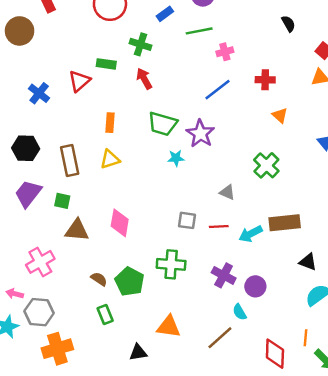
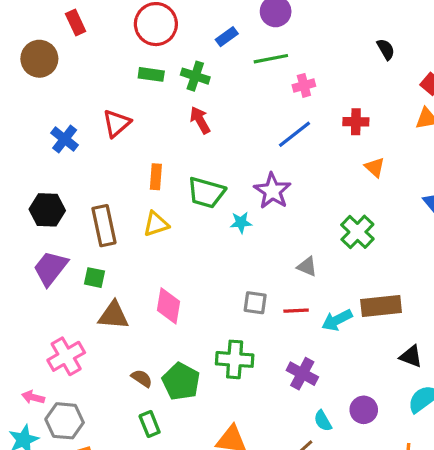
green rectangle: (106, 64) -> (151, 74), moved
green trapezoid: (163, 124) -> (206, 193), moved
purple circle: (255, 286) -> (364, 410), moved

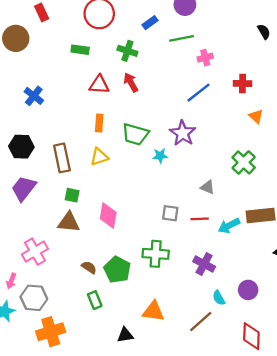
green rectangle: (151, 74) -> (80, 50), moved
red triangle: (117, 123) -> (99, 85), moved, turned 45
green square: (94, 278) -> (72, 195), moved
pink arrow: (33, 397) -> (11, 281), turned -84

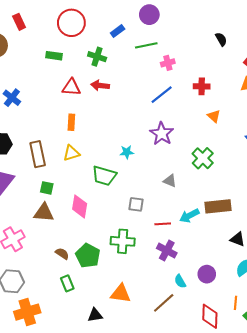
red arrow: (131, 82) -> (100, 85), turned -54
purple star: (183, 133) -> (162, 134), moved
green trapezoid: (135, 134) -> (104, 176), moved
red line: (200, 219) -> (163, 224), moved

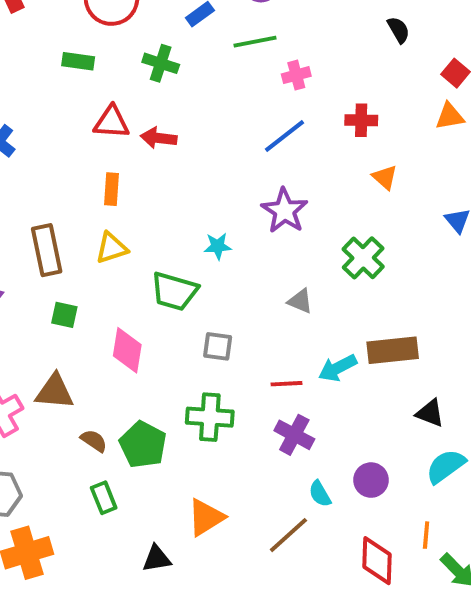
red arrow: (100, 85) -> (159, 138), moved
gray square: (136, 204) -> (218, 346), moved
brown triangle: (44, 213) -> (55, 392), moved
orange triangle: (121, 294) -> (206, 517), turned -40

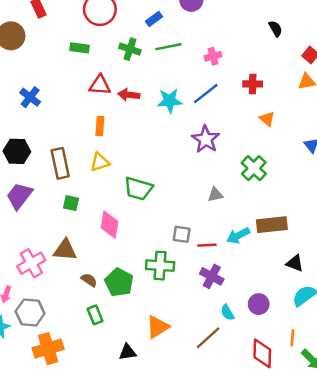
green line: (255, 42) -> (168, 47), moved
cyan star: (218, 246) -> (170, 101), moved, size x1.5
gray triangle: (300, 301) -> (215, 195), turned -35
gray square: (218, 346) -> (182, 234), moved

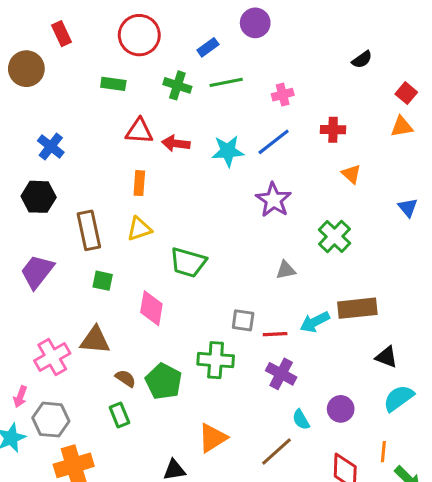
black semicircle: (275, 29) -> (362, 60), turned 84
black hexagon: (17, 151) -> (39, 197), moved
green rectangle: (95, 315) -> (119, 415), moved

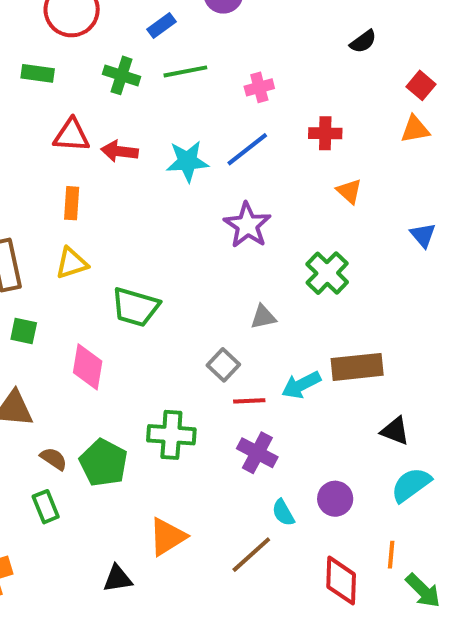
gray square: (243, 320) -> (223, 365), moved, turned 35

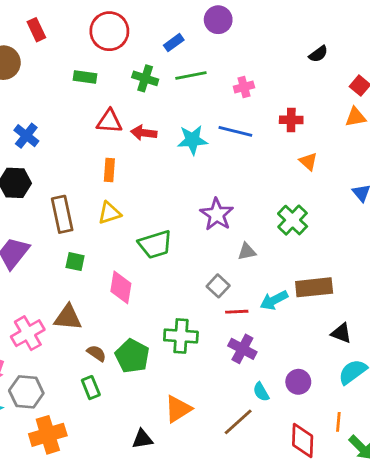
blue line: (247, 149) -> (235, 131), turned 52
purple star: (247, 225) -> (217, 214), moved
green trapezoid: (135, 307) -> (155, 244), turned -33

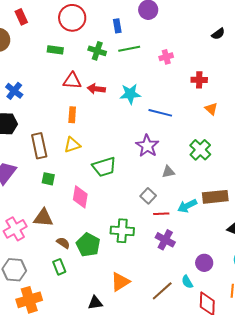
blue rectangle: (174, 43) -> (117, 26), turned -64
blue line: (235, 131) -> (160, 113), moved
cyan semicircle: (261, 392) -> (187, 282), moved

